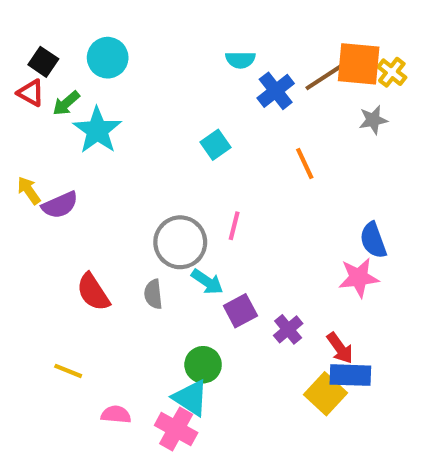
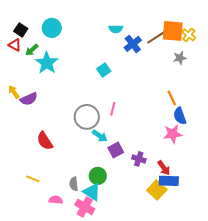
orange line: (305, 163) -> (172, 98), moved
gray semicircle: (153, 294) -> (74, 184), moved
purple cross: (288, 329) -> (139, 159), turned -32

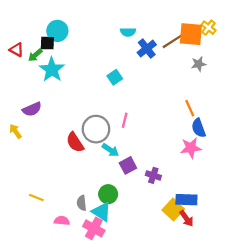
black square: (21, 30) -> (47, 43), moved, turned -32
yellow cross: (189, 35) -> (209, 28), moved
yellow arrow: (14, 92) -> (15, 131), moved
red semicircle: (45, 141) -> (75, 142), moved
red arrow: (164, 168) -> (186, 218), moved

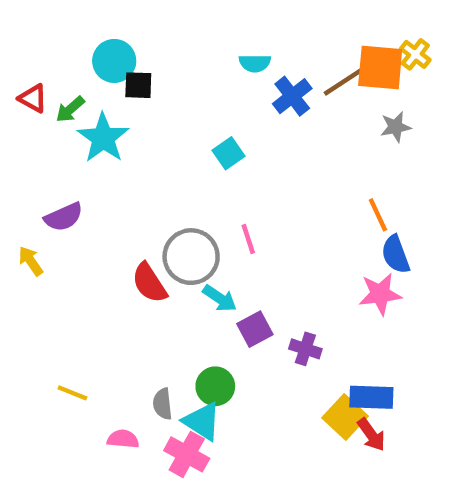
black square: (47, 43) -> (138, 85), moved
pink line: (125, 120) -> (248, 239), turned -32

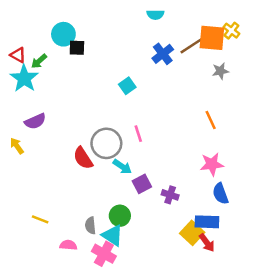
cyan semicircle: (255, 63) -> (155, 15), moved
cyan star: (103, 138) -> (24, 78), moved
blue semicircle: (396, 254) -> (220, 194), moved

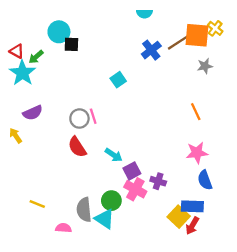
pink line: (138, 134) -> (93, 116), moved
gray circle: (106, 143) -> (79, 118), moved, size x0.7
gray semicircle: (90, 226) -> (84, 210), size x1.5
red arrow: (207, 243) -> (192, 226), turned 66
pink cross: (104, 254) -> (135, 189), moved

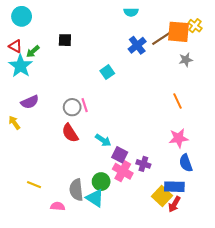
cyan circle: (59, 32) -> (22, 16), moved
purple square: (132, 171) -> (120, 155), turned -35

